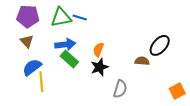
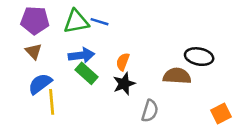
black ellipse: (160, 45) -> (199, 57), turned 60
brown semicircle: (142, 61) -> (177, 76), size x1.5

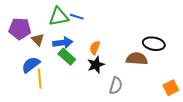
purple pentagon: (35, 20) -> (20, 29), moved
brown triangle: (34, 51) -> (38, 40), moved

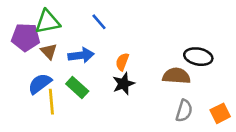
green triangle: (59, 17) -> (47, 22), moved
blue line: (77, 17) -> (99, 22), turned 32
green rectangle: (67, 57) -> (77, 88), moved
gray semicircle: (116, 86) -> (184, 111), moved

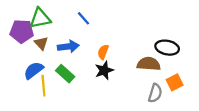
orange square: (220, 113) -> (175, 82), moved

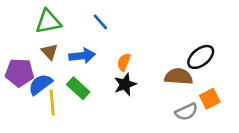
purple pentagon: (22, 31) -> (20, 73), moved
black ellipse: (167, 48) -> (201, 57), turned -50
gray semicircle: (155, 93) -> (186, 112), turned 48

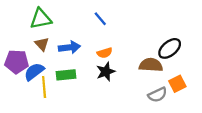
blue line: (100, 22) -> (100, 19), moved
orange semicircle: (124, 62) -> (105, 53), turned -128
green rectangle: (78, 88) -> (66, 75), turned -48

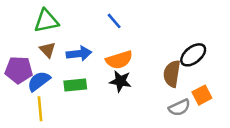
orange semicircle: (105, 53) -> (119, 60), size x1.5
brown semicircle: (151, 65) -> (172, 74), turned -85
black star: (106, 72) -> (120, 81), turned 30
yellow line: (44, 87) -> (40, 109), moved

